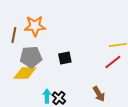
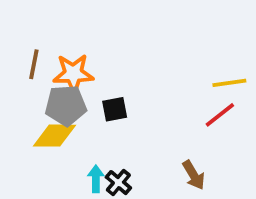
orange star: (35, 26) -> (73, 74), moved
black square: (65, 58) -> (115, 109), moved

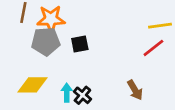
yellow diamond: (55, 136) -> (33, 85), moved

